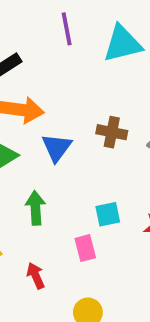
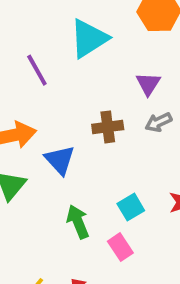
purple line: (67, 29) -> (37, 70), moved
green arrow: (35, 208) -> (78, 222), moved

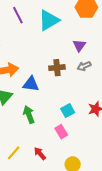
purple line: (37, 70) -> (18, 15), moved
blue triangle: (60, 160) -> (31, 84), turned -42
green arrow: (78, 222) -> (29, 115), moved

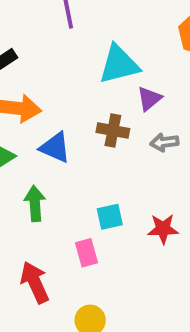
cyan triangle: (49, 20) -> (119, 64), moved
purple triangle: (79, 45) -> (149, 99), moved
red arrow: (40, 153) -> (35, 282), size x1.5

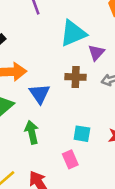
blue triangle: (55, 147) -> (40, 94), turned 40
cyan square: (110, 217) -> (82, 134), turned 30

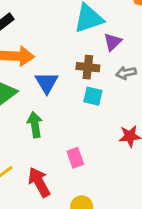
cyan square: (82, 134) -> (93, 96), moved

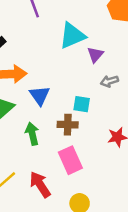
brown cross: (88, 67) -> (68, 125), moved
pink rectangle: (75, 158) -> (70, 160), size x1.5

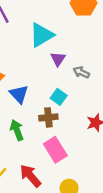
purple triangle: (95, 55) -> (58, 59), moved
gray arrow: (109, 81) -> (81, 72), turned 49
cyan square: (82, 104) -> (59, 97), turned 35

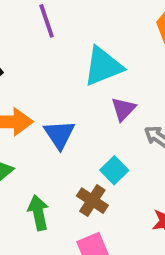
blue triangle: (19, 94) -> (59, 134), moved
brown cross: (48, 117) -> (92, 201), turned 30

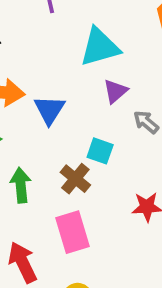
cyan square: (114, 170) -> (100, 151), turned -32

